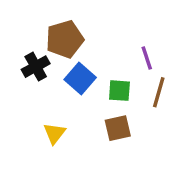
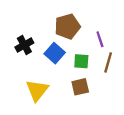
brown pentagon: (65, 39) -> (67, 26), moved
yellow triangle: (54, 133) -> (37, 90), size x1.5

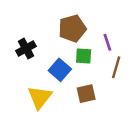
blue square: (55, 53) -> (60, 70), moved
green square: (81, 61) -> (84, 56), moved

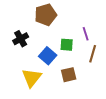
brown pentagon: (72, 28) -> (46, 15), moved

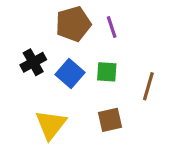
purple line: (86, 34) -> (112, 27), moved
blue square: (48, 56) -> (70, 73), moved

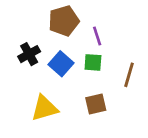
purple line: (112, 27) -> (97, 36), moved
yellow triangle: (51, 125) -> (44, 108), turned 36

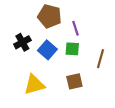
brown pentagon: (64, 21) -> (50, 16), turned 30

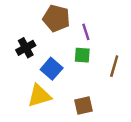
blue square: (47, 50) -> (52, 69), moved
brown square: (74, 81) -> (83, 105), moved

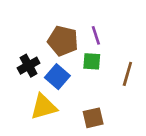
brown pentagon: (56, 18) -> (63, 41), moved
black cross: (26, 48) -> (29, 66), moved

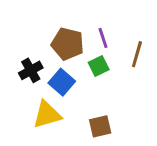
green square: (92, 61) -> (99, 66), turned -30
brown line: (127, 74) -> (137, 54), moved

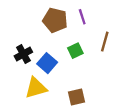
purple line: (103, 38) -> (82, 17), moved
brown pentagon: (68, 44) -> (55, 20), moved

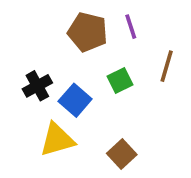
brown square: (77, 97) -> (122, 154), turned -30

